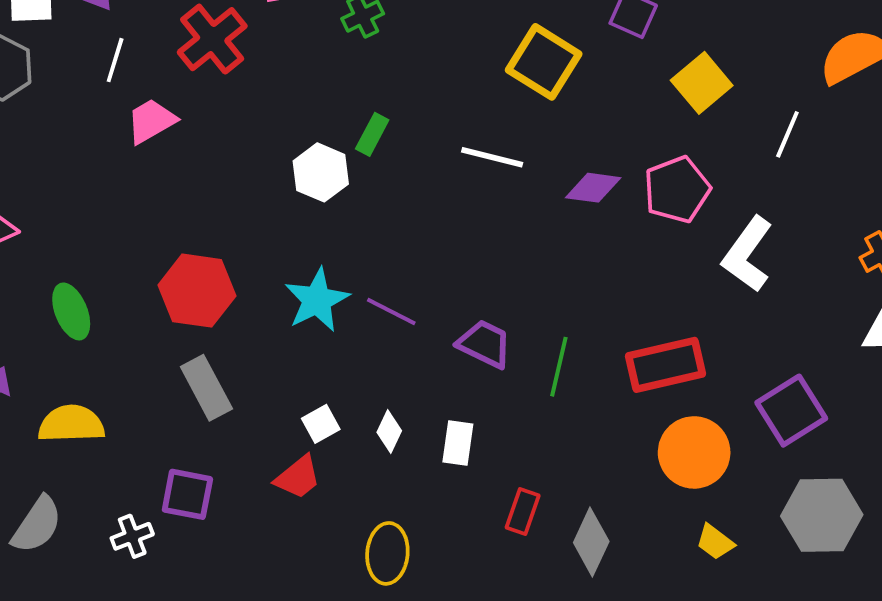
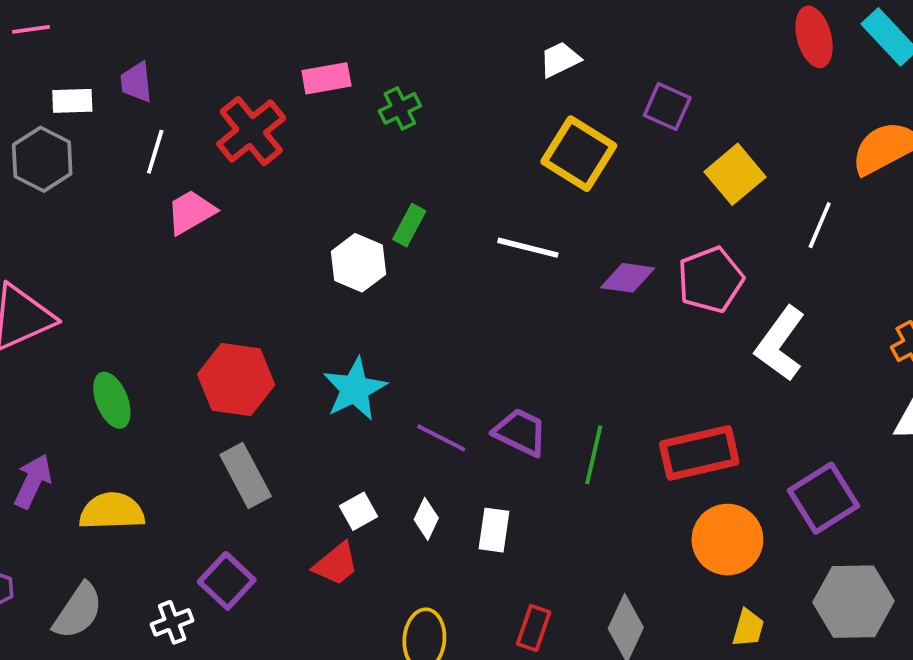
purple line: (391, 311) -> (441, 438), moved
purple square: (187, 494) -> (227, 581), turned 32
red rectangle: (523, 511) -> (534, 628), moved
yellow trapezoid: (715, 542) -> (748, 628), turned -111

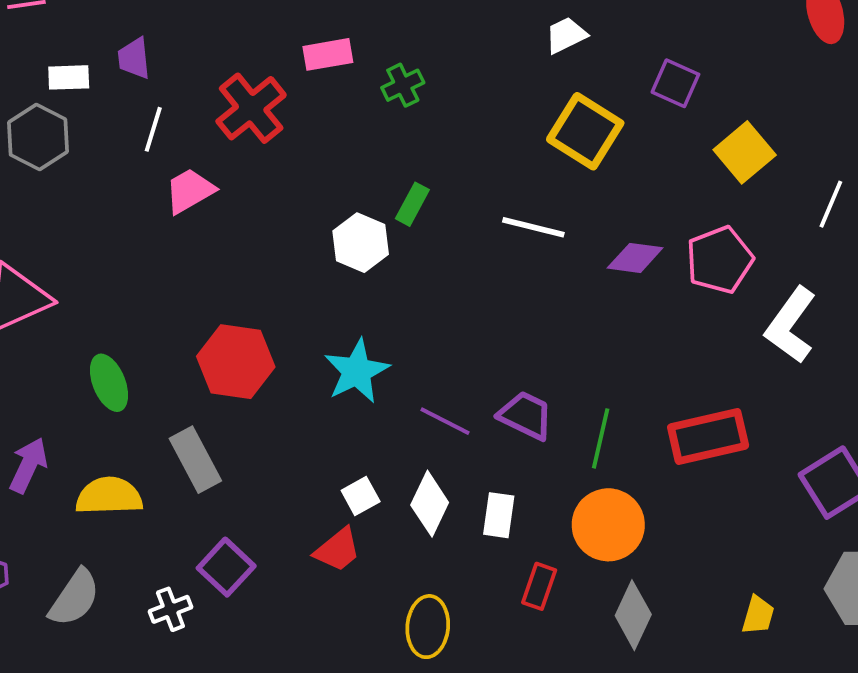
gray rectangle: (246, 476) -> (195, 460), moved
white diamond: (426, 519) -> (430, 504), size x1.5
orange circle: (727, 540) -> (608, 525), moved
red rectangle: (534, 628) -> (539, 586), moved

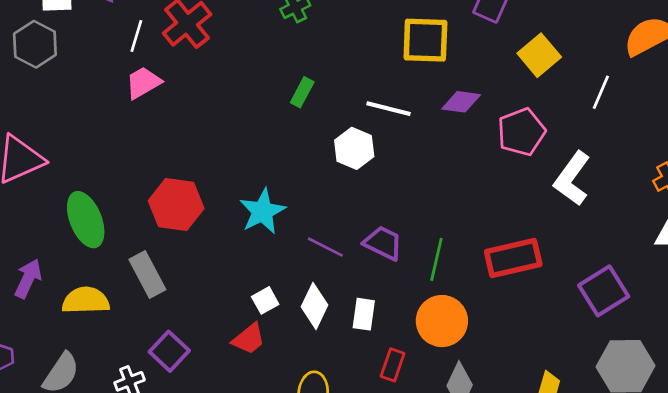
white line: (153, 129) -> (136, 36), moved
yellow square: (585, 131) -> (425, 40), turned -30
white hexagon: (361, 243) -> (354, 148), moved
purple diamond: (635, 258) -> (461, 102), moved
green ellipse: (109, 383) -> (86, 220), size x1.4

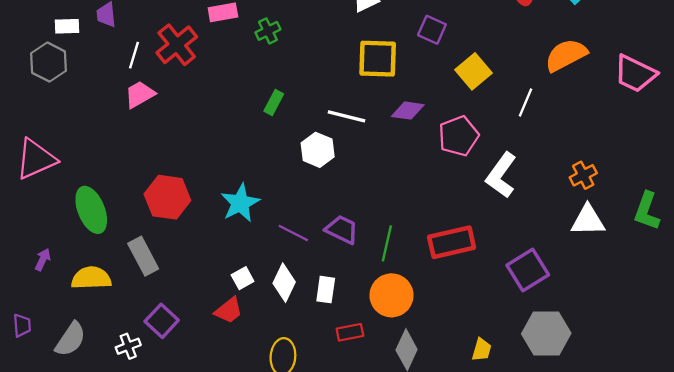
purple arrow: (28, 279) -> (43, 260), size x0.7
red rectangle: (393, 365) -> (350, 332), turned 60

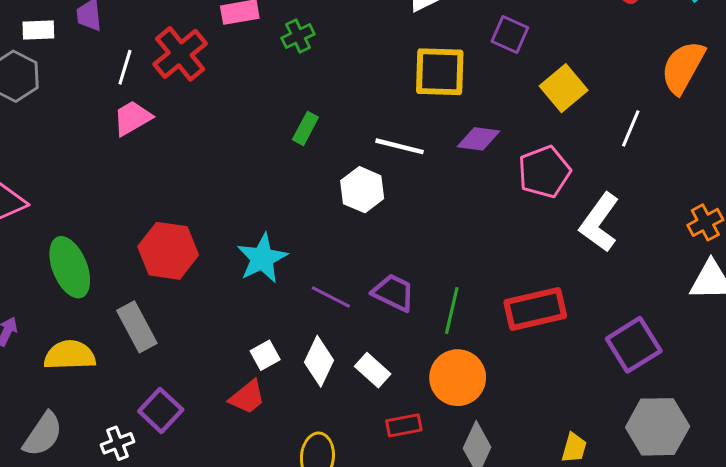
orange semicircle: (566, 55) -> (683, 67), turned -33
white rectangle: (326, 290) -> (373, 370), turned -56

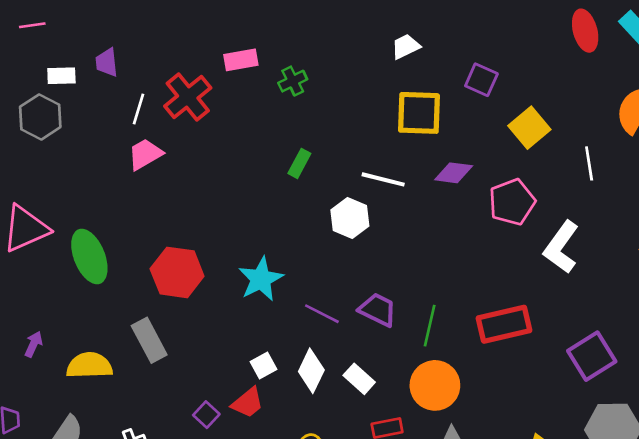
white line: (631, 128) -> (589, 163), turned -32
green ellipse: (70, 267) -> (89, 256), moved
purple square: (161, 410) -> (206, 415), moved, size x0.7

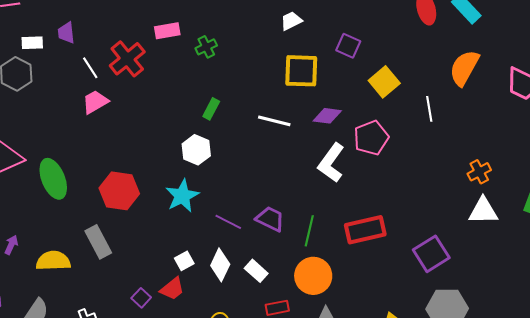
white line: (139, 109) -> (90, 68), turned -50
white hexagon: (350, 218) -> (196, 150), moved
white L-shape: (561, 247) -> (331, 163), moved

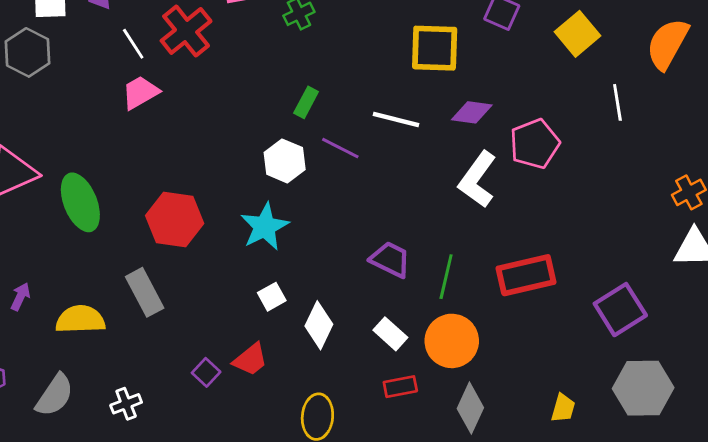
yellow square: (384, 82) -> (577, 34), moved
purple line: (228, 222) -> (340, 148), moved
white square: (184, 261) -> (272, 297), moved
white rectangle: (256, 271) -> (390, 334), moved

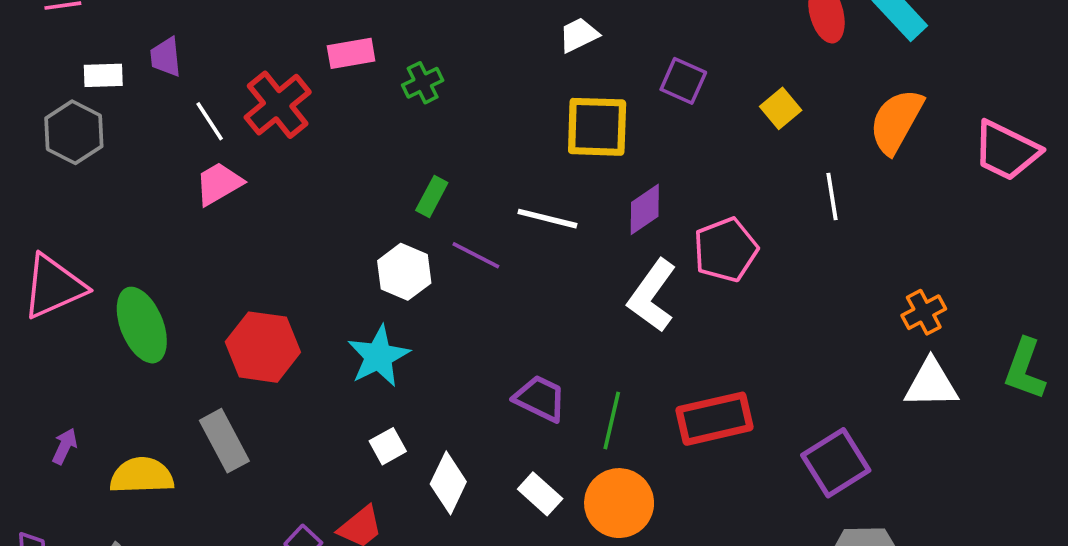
yellow square: (577, 34) -> (781, 108), size x0.7
purple diamond: (472, 112) -> (645, 209), turned -42

